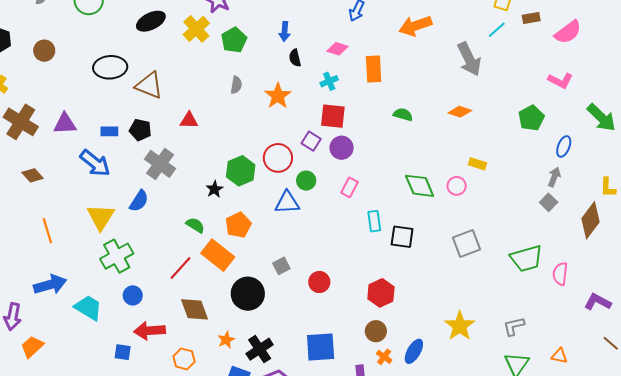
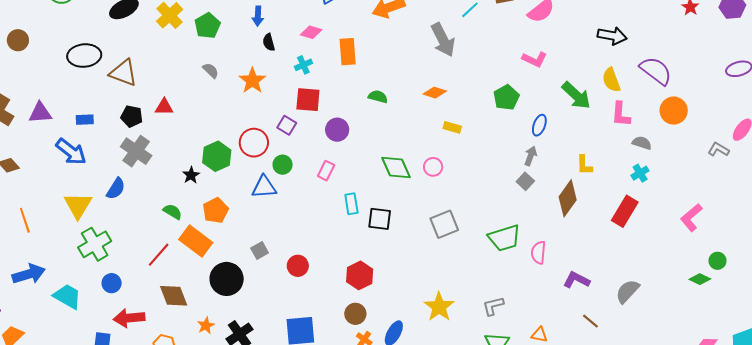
gray semicircle: (236, 85) -> (211, 71), turned -54
black pentagon: (140, 130) -> (132, 116), moved
purple circle: (342, 148) -> (337, 130), moved
yellow rectangle: (478, 164) -> (452, 127), moved

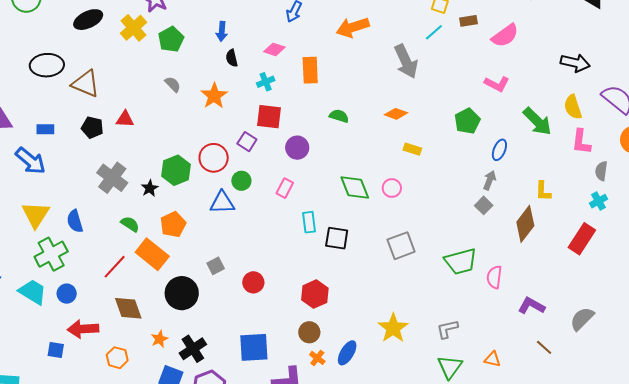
gray semicircle: (642, 143) -> (601, 171), turned -102
gray cross: (136, 151) -> (112, 178), moved
blue semicircle: (116, 189) -> (75, 221), moved, turned 130
cyan trapezoid: (67, 296) -> (33, 292), moved

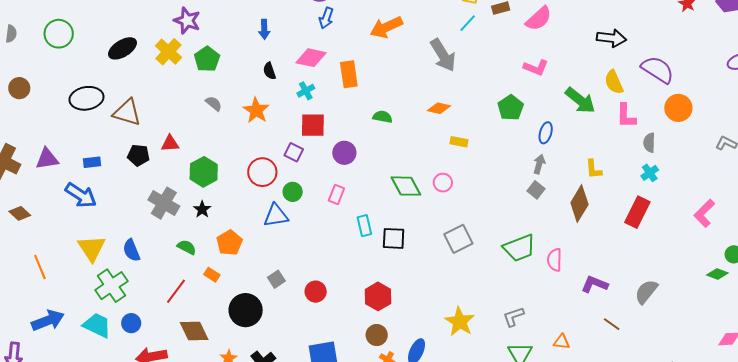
blue arrow: (222, 31) -> (264, 29), moved
pink diamond: (274, 49) -> (311, 58), size x1.4
green hexagon: (176, 170) -> (204, 172), moved
orange rectangle: (152, 254) -> (212, 275), size x0.5

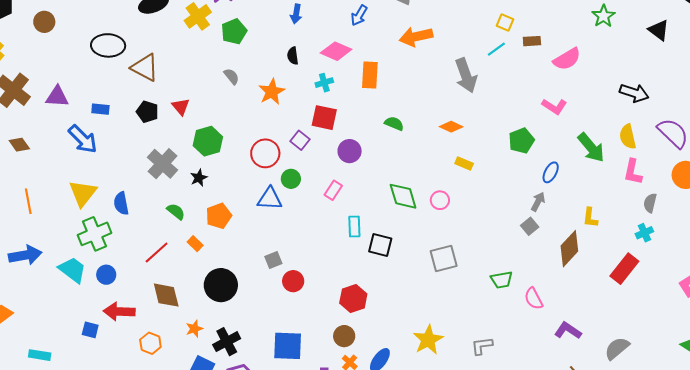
red triangle: (170, 143) -> (181, 107), turned 42
green trapezoid: (519, 248) -> (502, 280), size x0.7
pink semicircle: (555, 260) -> (534, 299), turned -40
gray square: (276, 279) -> (273, 260), moved

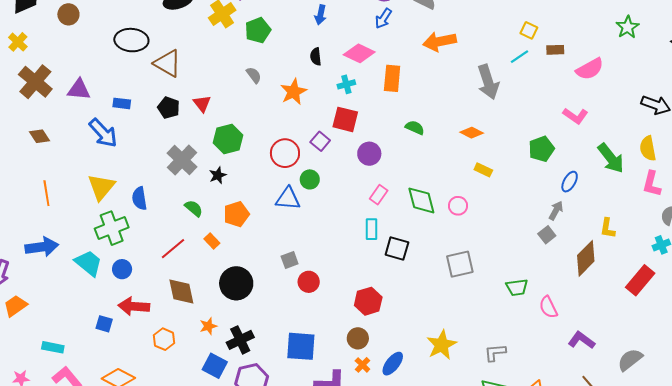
pink rectangle: (333, 190) -> (379, 195), moved

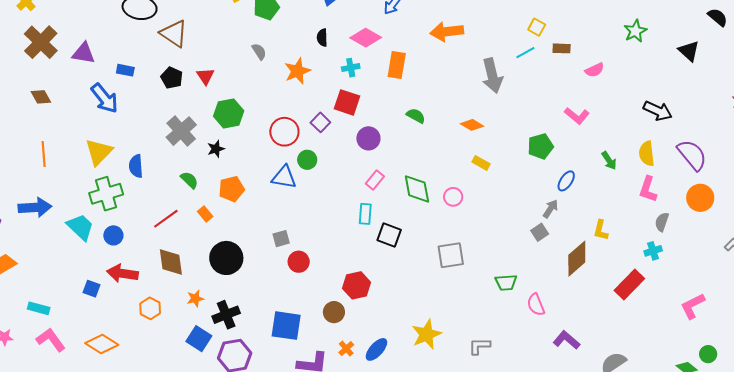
pink semicircle: (590, 69) -> (595, 70), size x0.7
green arrow: (611, 158) -> (609, 161), size x0.6
brown circle: (358, 338) -> (334, 312), moved

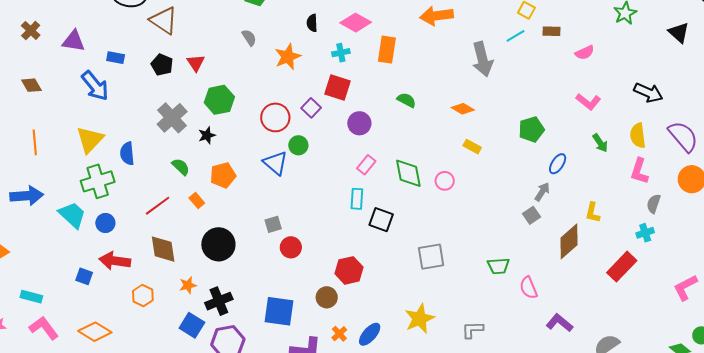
brown cross: (41, 42) -> (31, 30), size x0.6
pink L-shape: (577, 116) -> (588, 102), moved
blue triangle: (284, 177) -> (275, 163), turned 32
gray square: (451, 255) -> (431, 257), moved

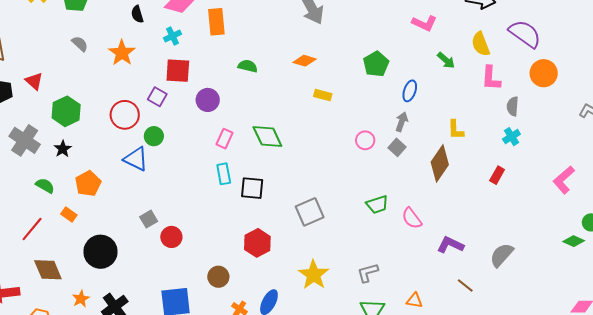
pink circle: (445, 181) -> (365, 140), moved
red rectangle: (622, 267) -> (497, 175), size x0.6
red hexagon: (349, 270) -> (257, 243), moved

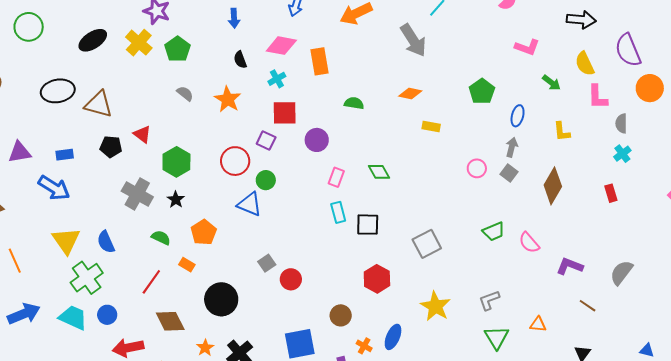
purple semicircle: (525, 34) -> (628, 50), turned -144
yellow L-shape: (456, 130) -> (562, 132), moved
green diamond: (267, 136) -> (379, 172), size x0.7
red rectangle: (497, 175) -> (611, 193), turned -42

